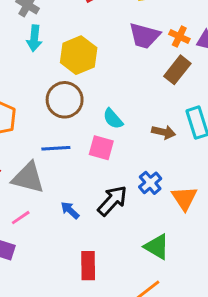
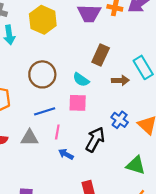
yellow hexagon: (79, 55) -> (43, 20), moved
brown rectangle: (177, 70) -> (101, 55), moved
gray triangle: (28, 178) -> (30, 138), size x0.7
pink line: (21, 218) -> (57, 132), moved, turned -32

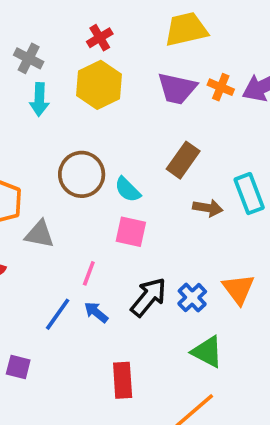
cyan semicircle: (81, 80) -> (128, 190), moved
blue line: (45, 111) -> (58, 314), moved, turned -48
blue cross: (120, 120) -> (192, 298), moved
gray triangle: (30, 138) -> (40, 234), moved

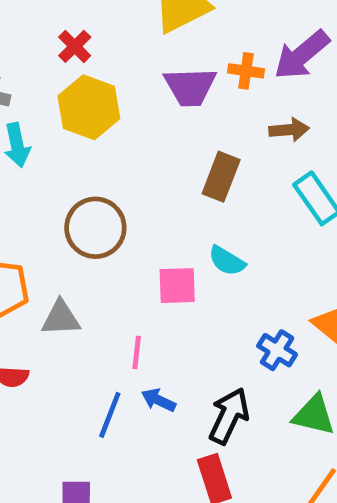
cyan semicircle: (128, 190) -> (227, 261), moved
brown arrow: (208, 208) -> (289, 130), moved
black arrow: (149, 297) -> (229, 416), moved

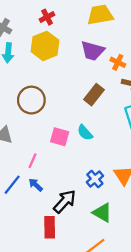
orange cross: (246, 71) -> (118, 62), moved

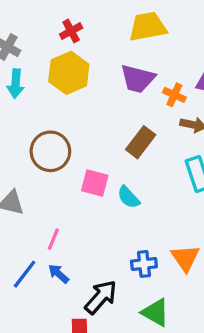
pink square: (60, 137) -> (95, 183), moved
blue cross: (95, 179) -> (144, 264), turned 35

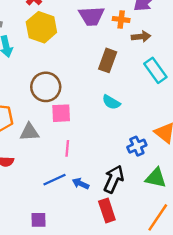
pink square: (95, 183) -> (61, 113), moved
blue line: (25, 274) -> (55, 180), turned 45
blue arrow: (59, 274) -> (81, 184), moved

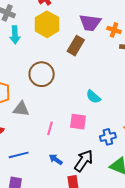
brown rectangle: (108, 60) -> (76, 46), moved
pink square: (61, 113) -> (78, 122), moved
blue line: (55, 180) -> (19, 155), moved

